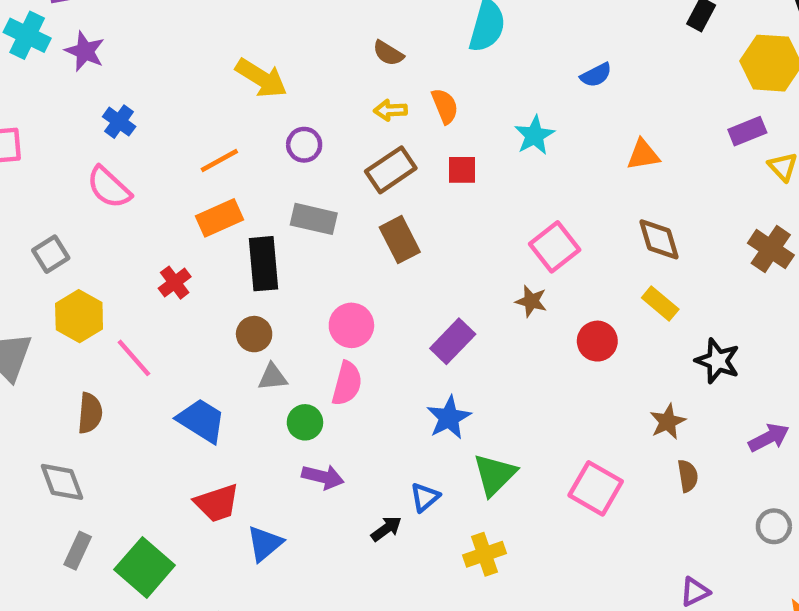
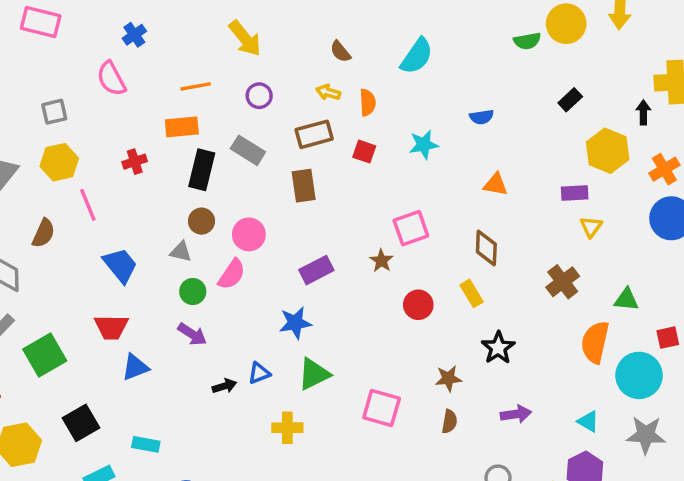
brown circle: (254, 334) -> (202, 221), moved
pink square: (596, 488) -> (382, 408), turned -33

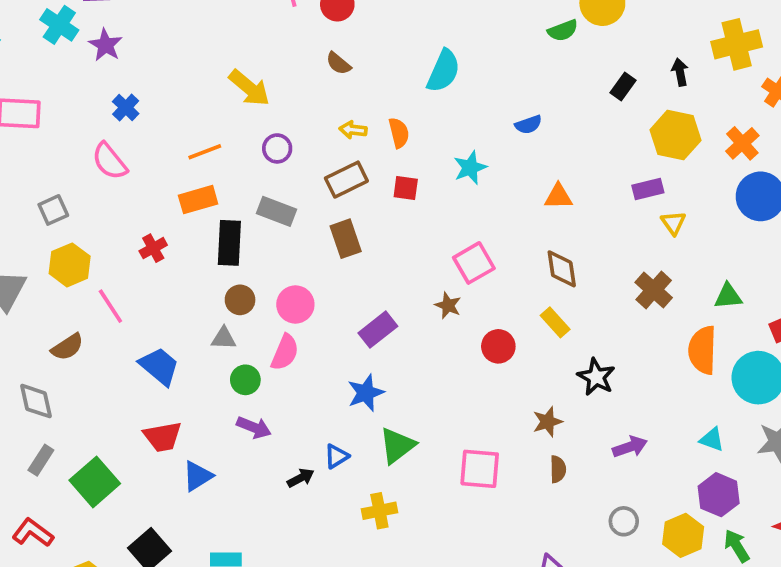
brown semicircle: (340, 52) -> (338, 63), moved
black arrow: (643, 112) -> (680, 72), moved
brown semicircle: (44, 233) -> (67, 347), turned 44

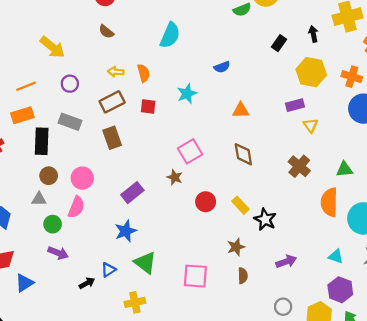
orange cross: (742, 143) -> (352, 77), turned -30
yellow rectangle: (555, 322) -> (240, 205), moved
green triangle: (397, 446) -> (145, 263), turned -45

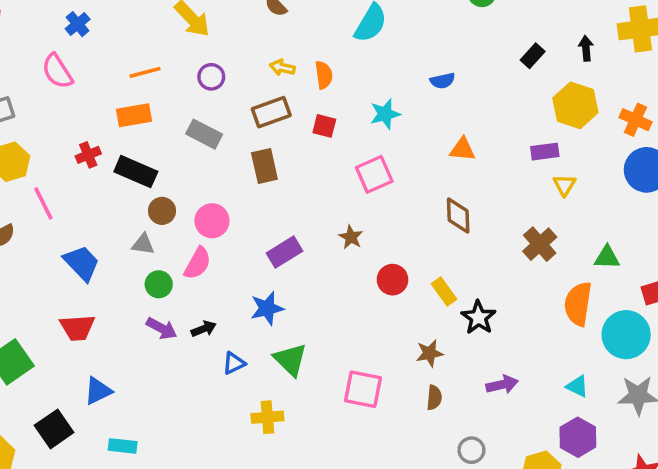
black rectangle: (42, 141) -> (136, 172), moved, turned -76
pink square: (190, 151) -> (374, 174), moved
blue triangle: (24, 283) -> (98, 391), moved
black arrow: (87, 283) -> (204, 329), moved
gray circle: (283, 307) -> (471, 450), moved

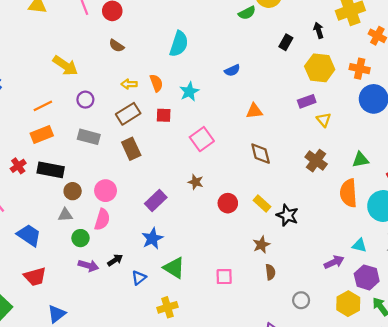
cyan star: (385, 114) -> (189, 92), moved
purple arrow: (502, 385) -> (334, 262), moved
pink square: (363, 389) -> (224, 277), size x0.7

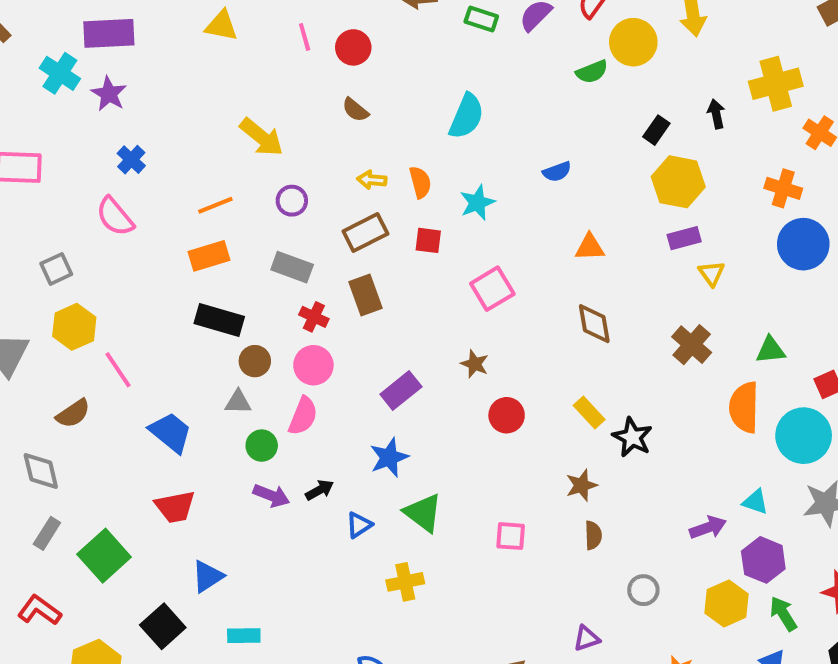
yellow hexagon: (320, 68) -> (678, 182), moved
red cross: (18, 166) -> (314, 317), moved, turned -35
red circle: (228, 203) -> (507, 415), moved

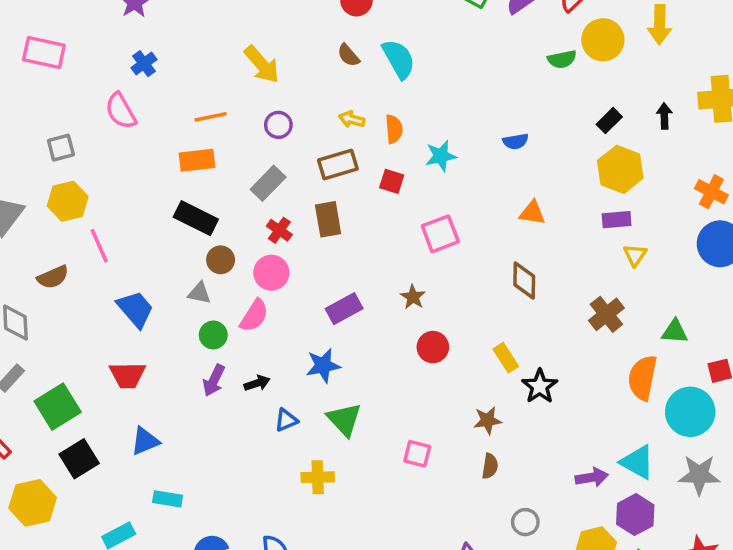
cyan semicircle: (466, 116) -> (399, 59), moved, turned -63
gray rectangle: (292, 267) -> (268, 183), turned -76
purple arrow: (271, 496) -> (214, 380), turned 84
cyan triangle: (755, 502) -> (637, 462), size x1.5
black square: (163, 626) -> (79, 459), moved

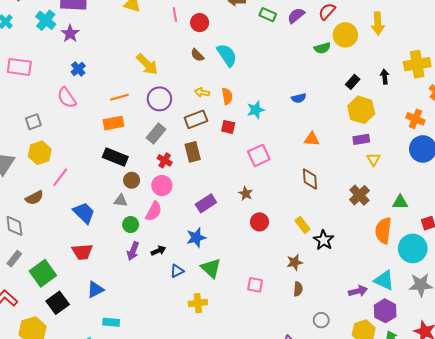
purple circle: (278, 125) -> (159, 99), size x1.5
pink line: (99, 246) -> (60, 177), turned 66

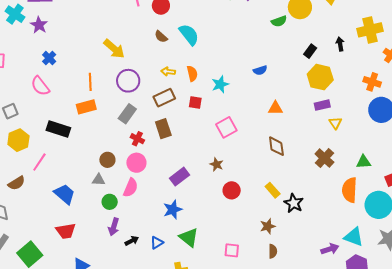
orange line: (119, 97) -> (90, 82), turned -72
black rectangle: (115, 157) -> (58, 129), moved
black arrow: (158, 251) -> (132, 241), moved

